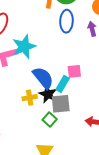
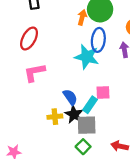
cyan star: (24, 47) -> (87, 57), moved, turned 30
blue semicircle: (43, 78) -> (70, 97), size x0.7
green square: (50, 120) -> (83, 147), moved

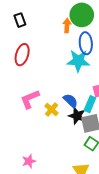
pink L-shape: (34, 73) -> (30, 99), moved
yellow cross: (55, 117) -> (51, 110), moved, turned -32

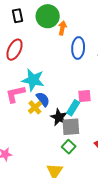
green circle: (82, 15) -> (48, 16), moved
cyan star: (78, 61) -> (33, 80), moved
blue semicircle: (71, 101) -> (43, 99), moved

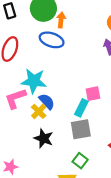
blue ellipse: (78, 48) -> (52, 40), moved, turned -70
black star: (59, 117) -> (44, 138), moved
green square: (69, 147) -> (80, 161), moved

